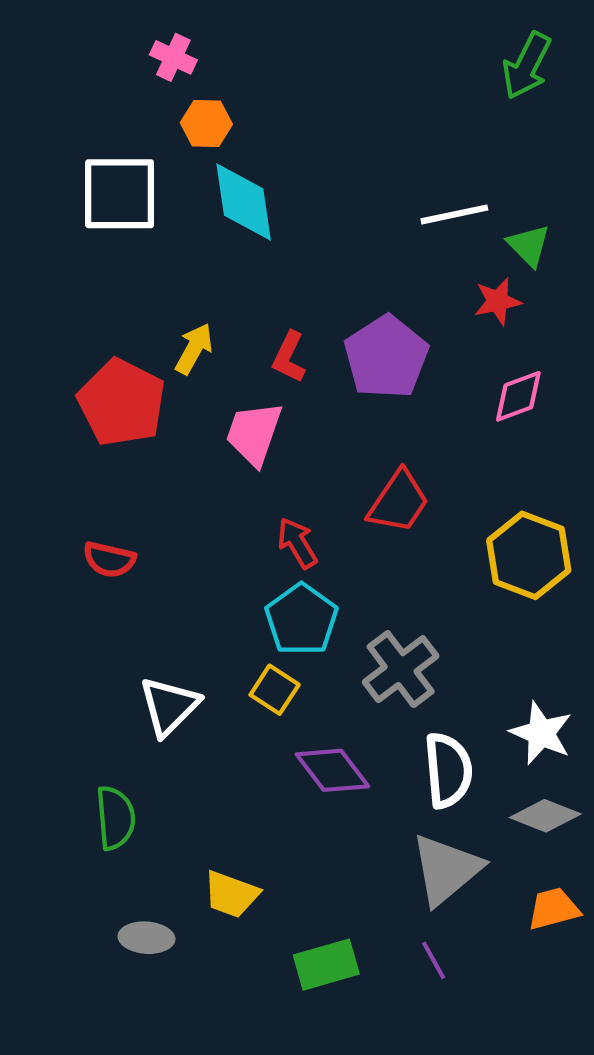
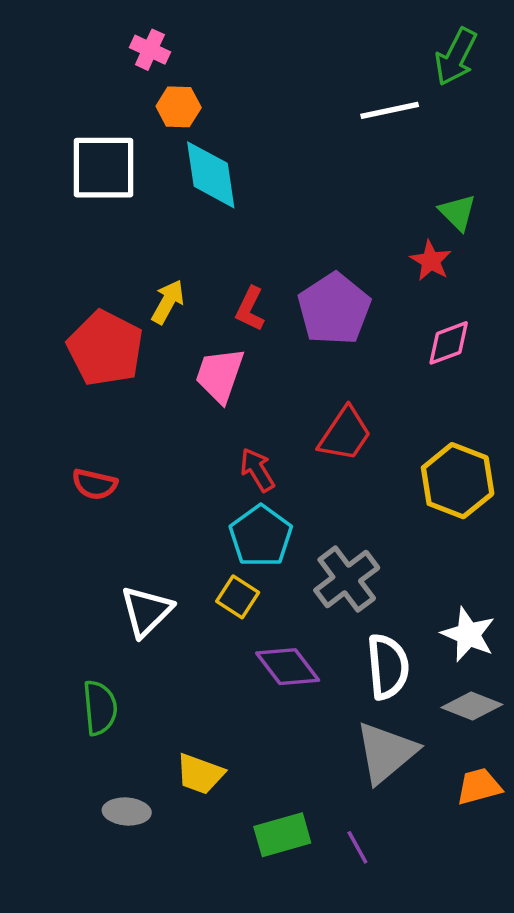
white line: (454, 214) -> (390, 110), moved
red star: (498, 301) -> (431, 261), turned -30
purple line: (434, 960) -> (357, 847), moved

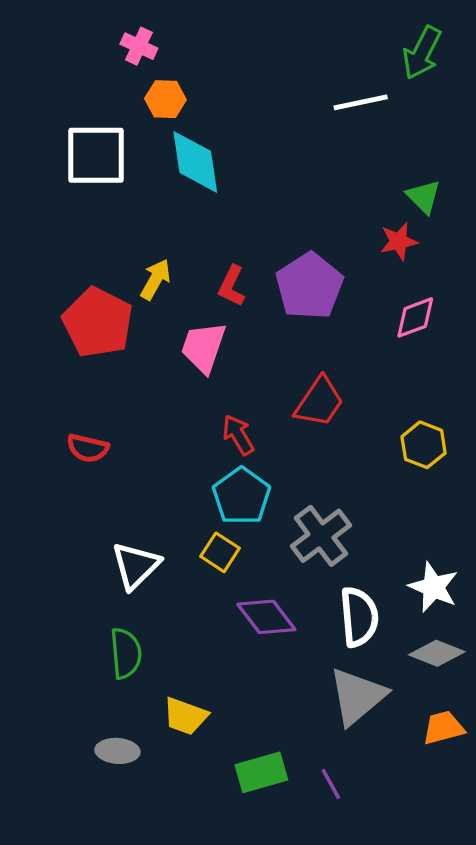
red star: (431, 261) -> (399, 241), turned 30
yellow hexagon: (458, 481) -> (424, 445), size x0.7
green semicircle: (100, 708) -> (126, 653), moved

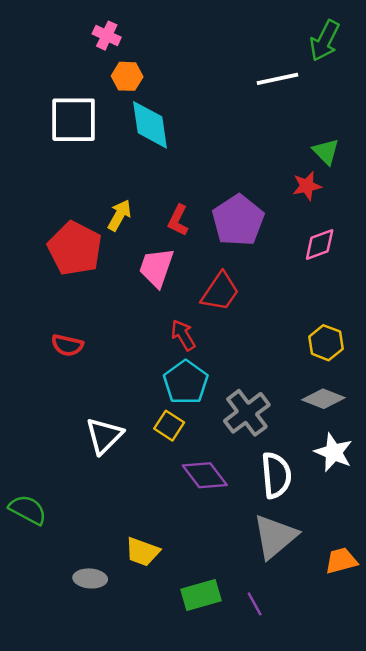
red trapezoid: (319, 402) -> (220, 292), moved
green semicircle: (126, 653) -> (28, 510), moved, turned -57
gray diamond: (437, 653) -> (323, 399), moved

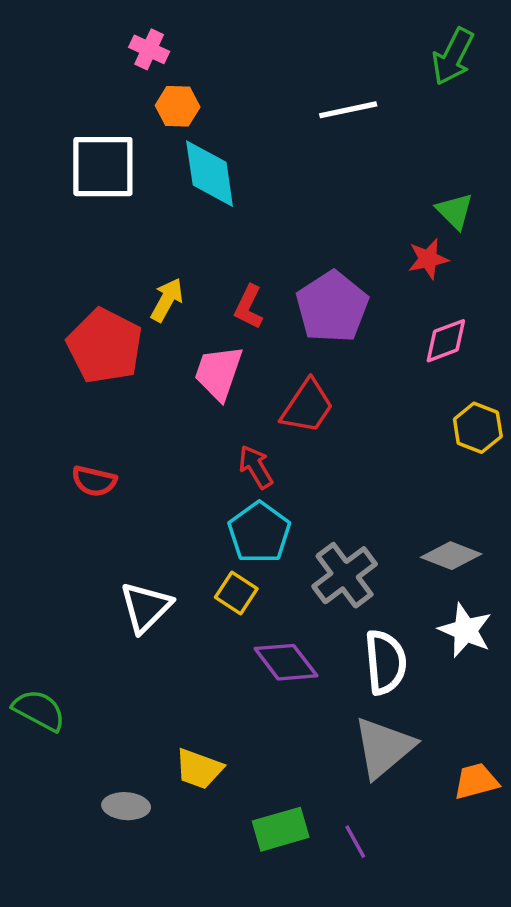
white line: (277, 79) -> (348, 110), moved
yellow hexagon: (326, 343) -> (478, 428), moved

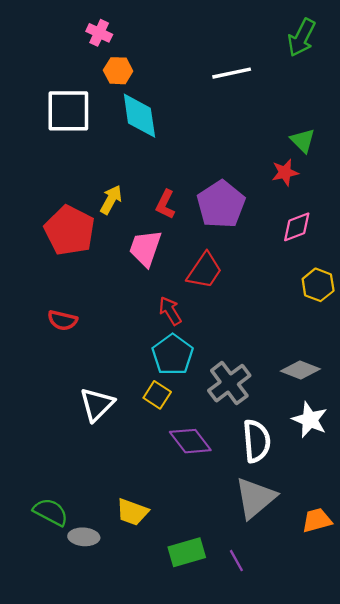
green semicircle: (39, 710) -> (51, 512), moved

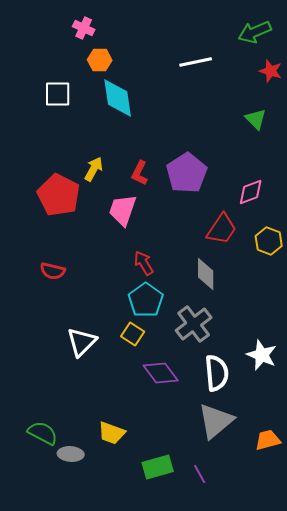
green arrow: (302, 38) -> (255, 32), turned 40
white square: (68, 111) -> (58, 94), size x0.7
red star: (285, 172) -> (271, 71), moved, turned 30
red trapezoid: (204, 271) -> (222, 229), moved
gray diamond: (300, 370) -> (206, 274), moved, turned 68

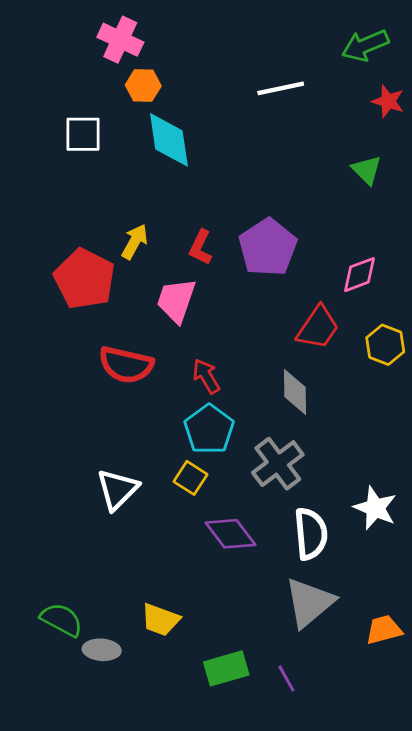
pink cross: (84, 28) -> (120, 40), size x1.4
red semicircle: (53, 271) -> (126, 365), moved, size x1.5

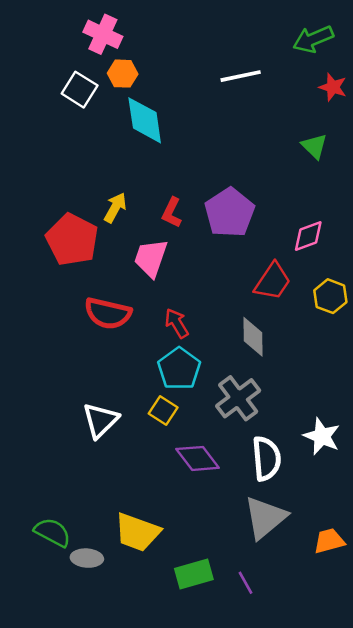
white square: (83, 134) -> (80, 90), moved, turned 32
yellow trapezoid: (160, 620) -> (137, 532), size x1.4

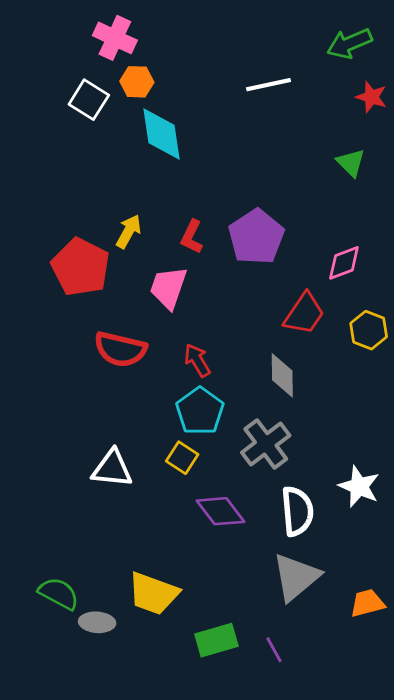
white triangle: (100, 420) -> (112, 469), turned 51

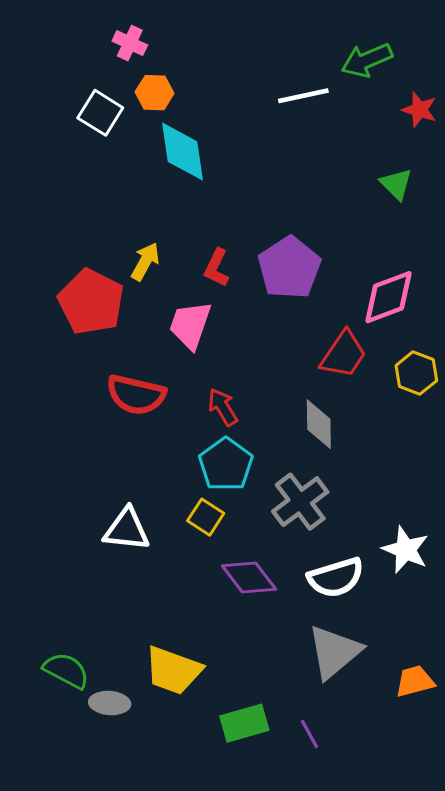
pink cross: (115, 38) -> (130, 43), size x0.7
green arrow: (349, 43) -> (367, 60), moved
pink diamond: (344, 263) -> (388, 297), size x1.4
white semicircle: (297, 511) -> (336, 578), turned 78

